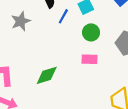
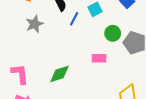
green circle: (91, 32) -> (113, 33), moved

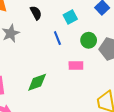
blue line: (74, 19) -> (57, 38), moved, turned -48

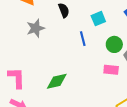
pink rectangle: (76, 66) -> (111, 70), moved

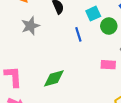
green circle: (114, 44) -> (109, 26), moved

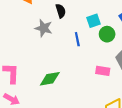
gray star: (30, 26) -> (44, 28), moved, turned 30

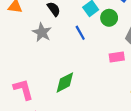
gray star: (44, 28) -> (42, 32), turned 30

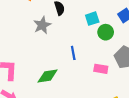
blue line: (80, 33) -> (73, 53), moved

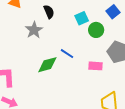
blue line: (73, 53) -> (67, 54), turned -40
green diamond: (48, 76) -> (47, 65), moved

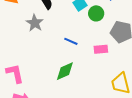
green diamond: (47, 65) -> (65, 71), moved

